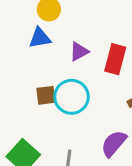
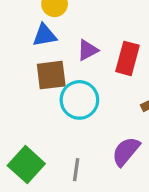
brown square: (46, 95) -> (51, 75), moved, size x1.4

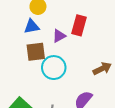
red rectangle: (127, 58) -> (79, 25), moved

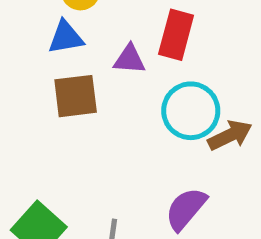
purple triangle: (59, 36) -> (129, 59), turned 32
cyan circle: (54, 68) -> (191, 111), moved

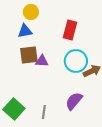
purple triangle: (129, 59) -> (42, 61), moved

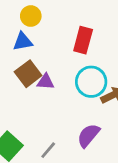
brown square: (29, 55) -> (28, 74), turned -30
gray line: (44, 112) -> (48, 150), turned 32

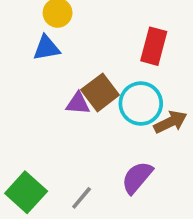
red rectangle: (83, 40) -> (154, 46), moved
brown square: (28, 74) -> (100, 92), moved

